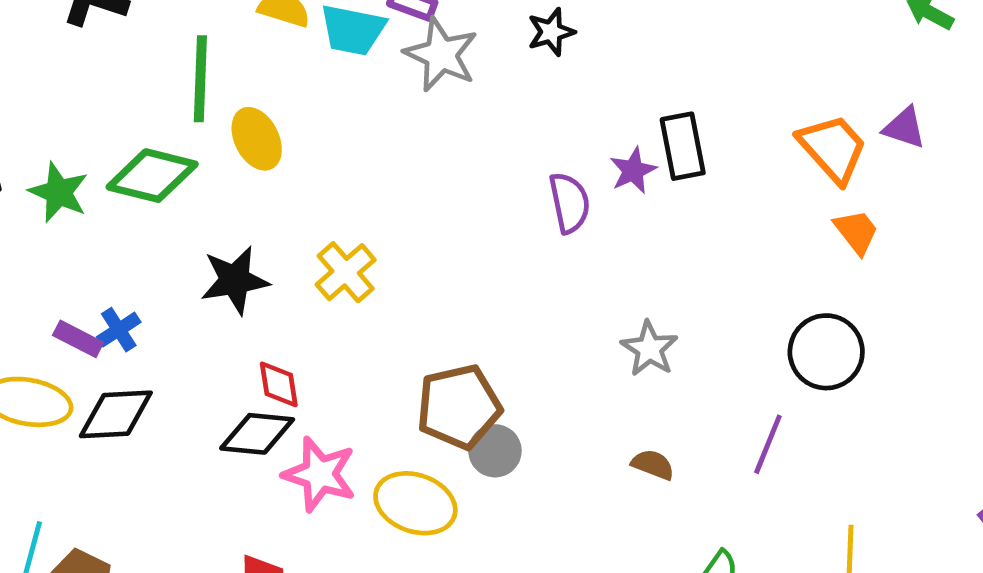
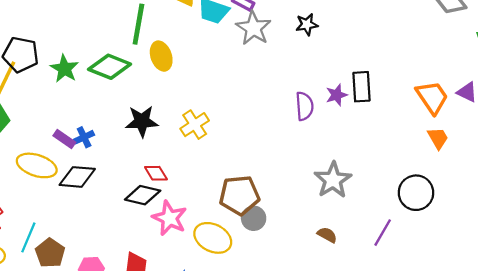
gray star: (649, 349) -> (333, 180), size x1.4
red diamond: (279, 384) -> (156, 173), turned -30

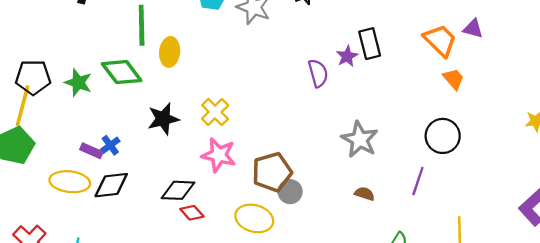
yellow ellipse: (161, 56) -> (170, 52), turned 36
green diamond: (110, 67) -> (122, 72), turned 42
red diamond: (156, 173) -> (192, 213), moved
pink star: (169, 218) -> (219, 155), moved

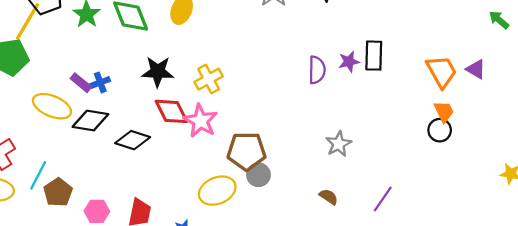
black circle: (443, 136) -> (440, 130), moved, size x0.7
gray star: (360, 139) -> (339, 144), size x0.7
black diamond: (178, 190) -> (133, 140), moved
red diamond: (192, 213) -> (171, 111), moved, size x1.5
yellow ellipse: (254, 218) -> (217, 191), turned -54

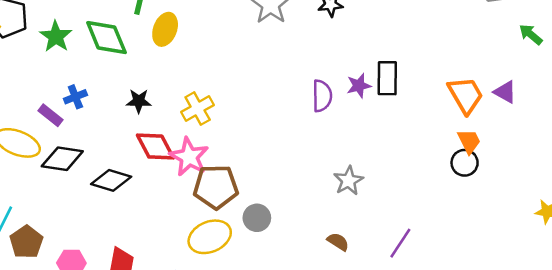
black star: (158, 72) -> (139, 101), size x0.7
blue cross: (100, 82) -> (75, 97), moved
brown pentagon: (247, 151) -> (216, 187), moved

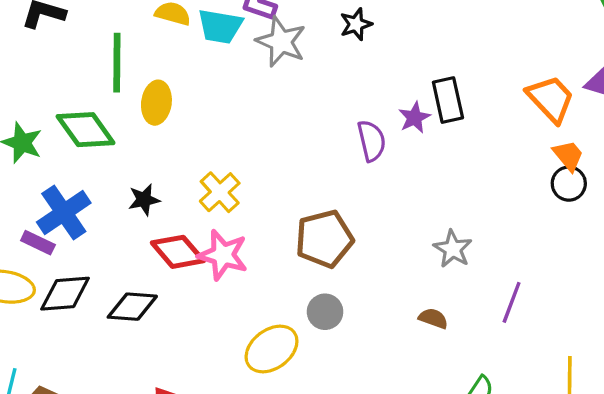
blue cross: (75, 97) -> (64, 212), size x1.8
gray star: (348, 181) -> (453, 249), moved
brown pentagon: (216, 187) -> (324, 239), moved

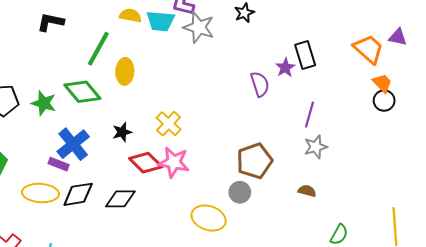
green line: (117, 63) -> (98, 49), turned 33
brown pentagon: (324, 239) -> (254, 161), moved
gray star: (453, 249) -> (316, 147), turned 30
purple line: (512, 302) -> (309, 115), moved
yellow ellipse: (272, 349) -> (209, 218), turned 60

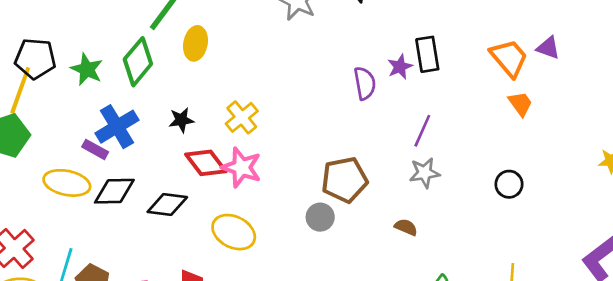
green diamond: (82, 92) -> (138, 62), turned 72
black circle: (384, 101) -> (509, 184), moved
yellow ellipse: (209, 218) -> (234, 232), moved

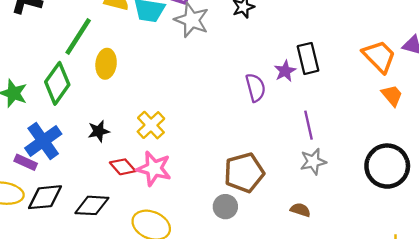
purple line: (422, 131) -> (309, 125), turned -32
red diamond: (206, 163) -> (123, 167), size x0.7
black circle: (509, 184) -> (387, 166), size x1.8

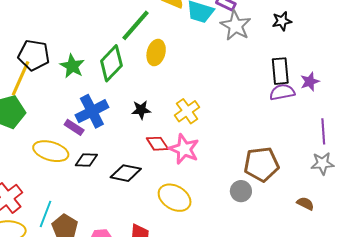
black rectangle: (308, 58) -> (280, 71), moved
purple semicircle: (256, 88) -> (282, 92), turned -95
black diamond: (45, 197) -> (86, 160), size x0.7

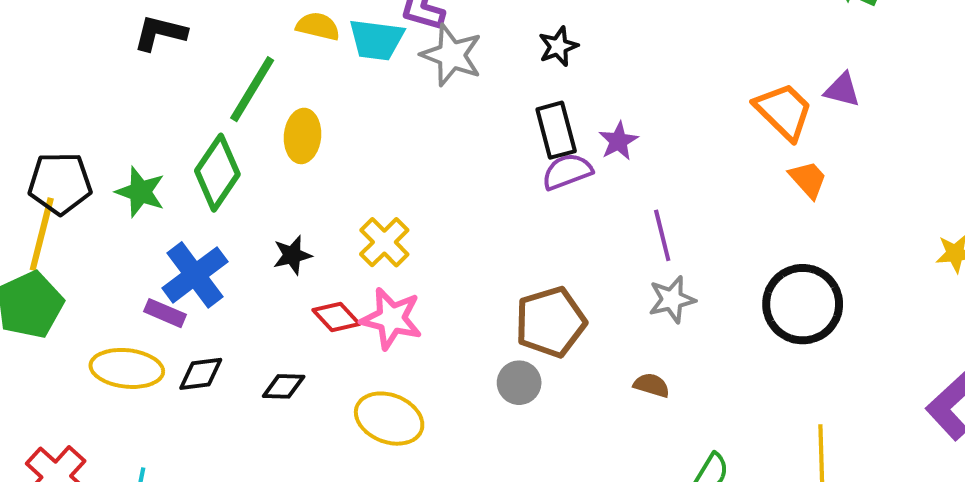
black star: (282, 21) -> (558, 46), moved
black diamond: (126, 173) -> (284, 386), size x0.7

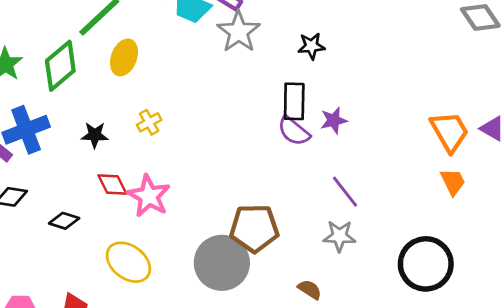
purple semicircle: (567, 172) -> (294, 131), turned -136
purple line: (662, 235) -> (345, 192), turned -40
yellow cross: (384, 242) -> (149, 122), moved, size x0.7
gray circle: (519, 383) -> (222, 263), size x1.8

